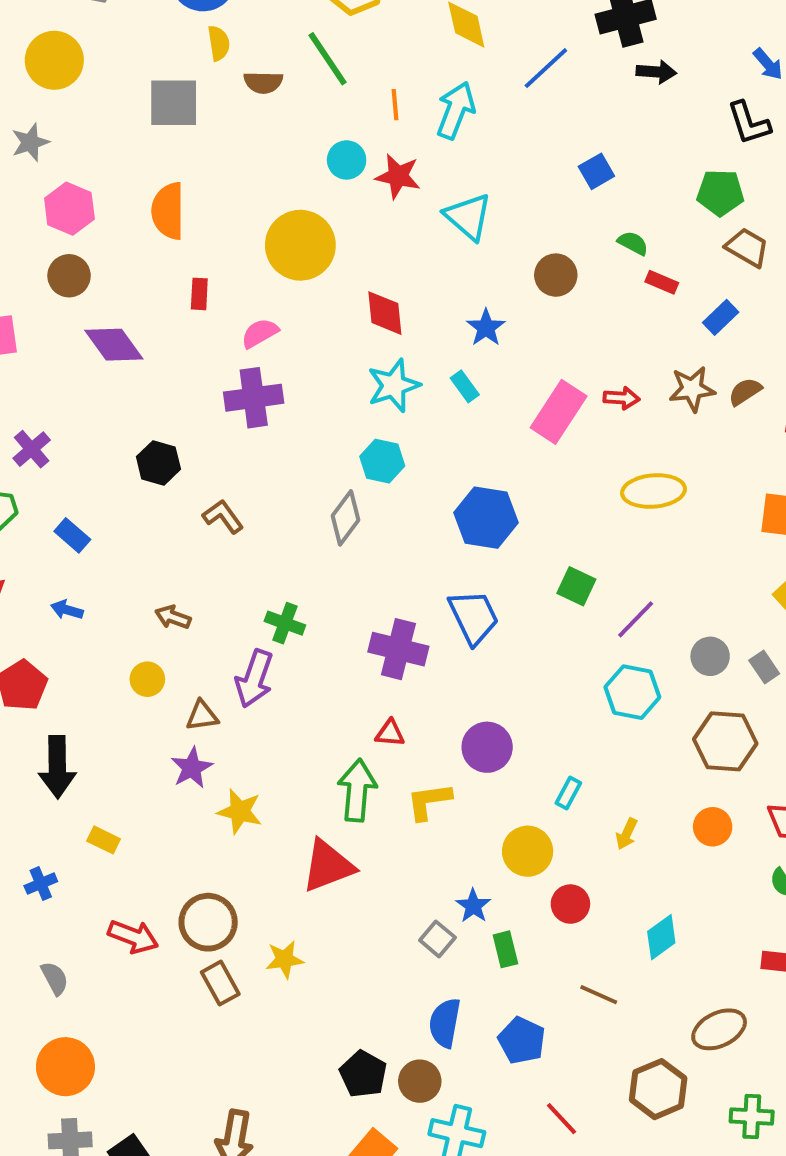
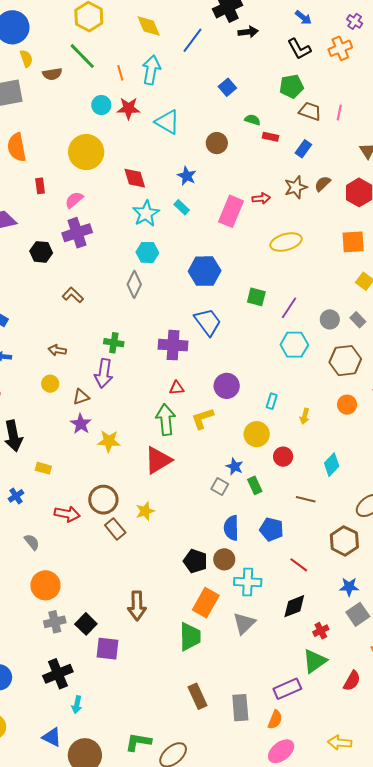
black hexagon: (158, 463) -> (41, 252), moved

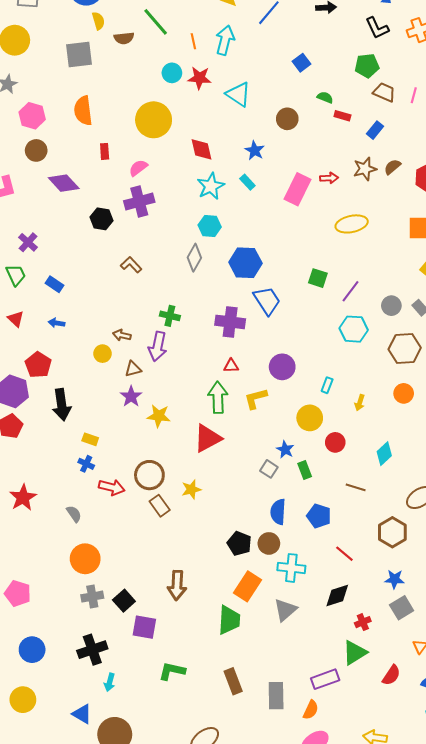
blue hexagon: (205, 271) -> (245, 263), moved
brown arrow: (57, 350) -> (122, 335), moved
blue cross: (16, 496) -> (86, 464), moved, turned -35
green L-shape: (138, 742) -> (172, 671), moved

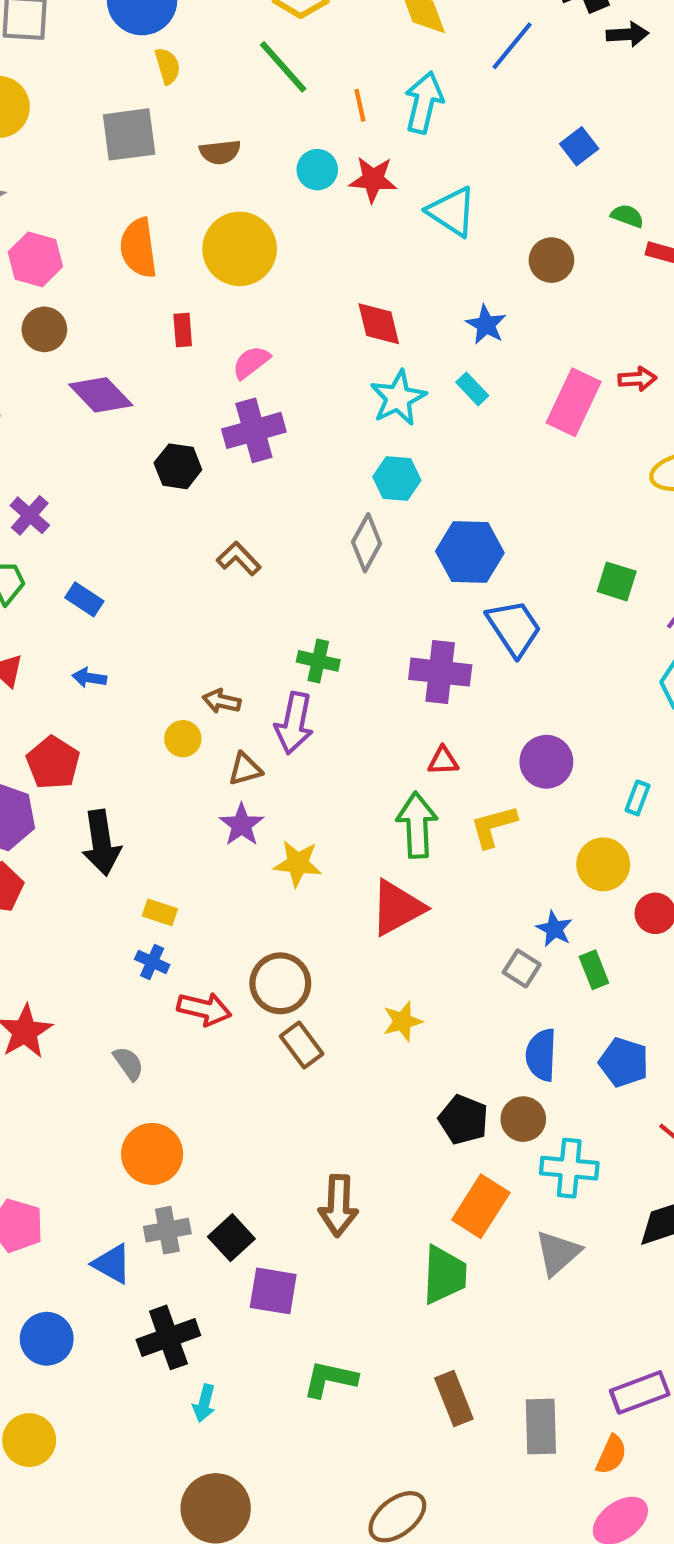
brown semicircle: (124, 38) -> (220, 152), moved
yellow circle: (154, 120) -> (240, 249), moved
yellow star: (191, 489) -> (403, 1021), moved
blue triangle: (82, 714) -> (112, 1264), moved

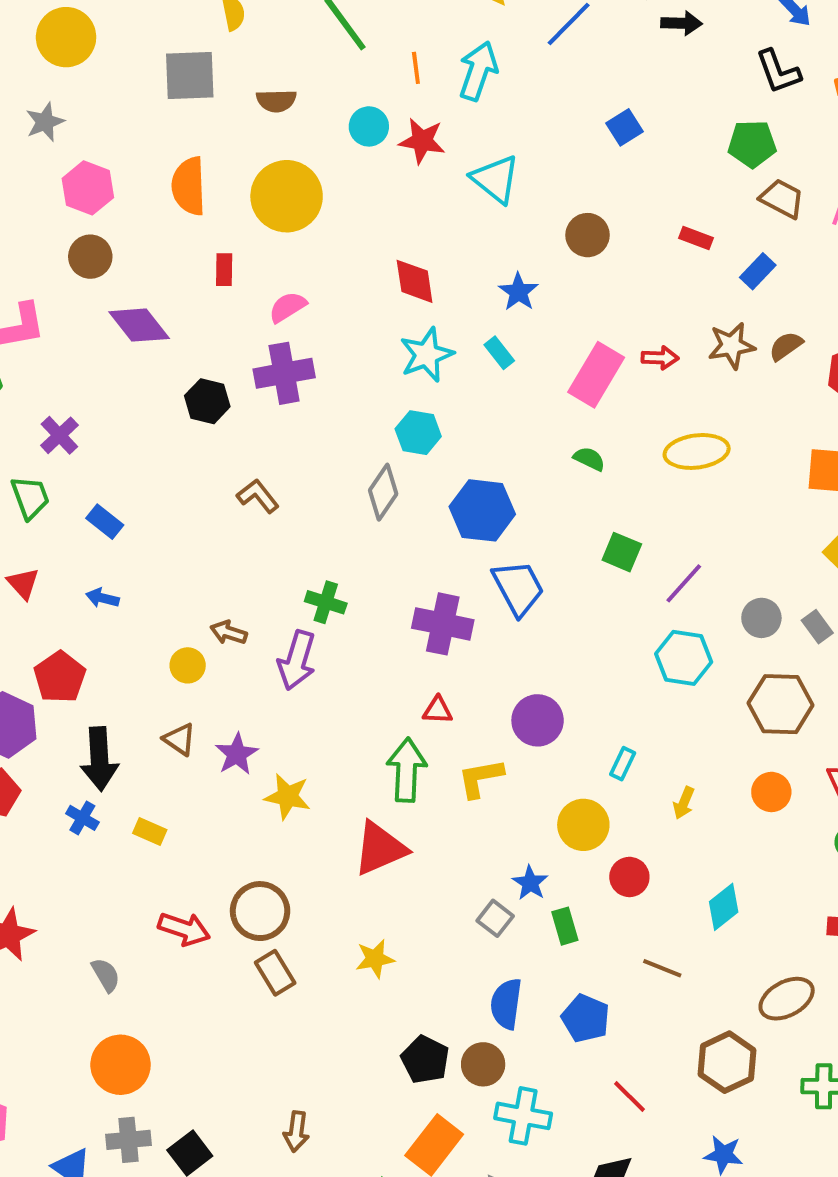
green semicircle: (627, 216) -> (589, 459), moved
brown triangle: (245, 769) -> (179, 739), moved, turned 45
blue cross: (152, 962) -> (82, 818), moved
brown arrow: (338, 1206) -> (296, 1132), size x0.7

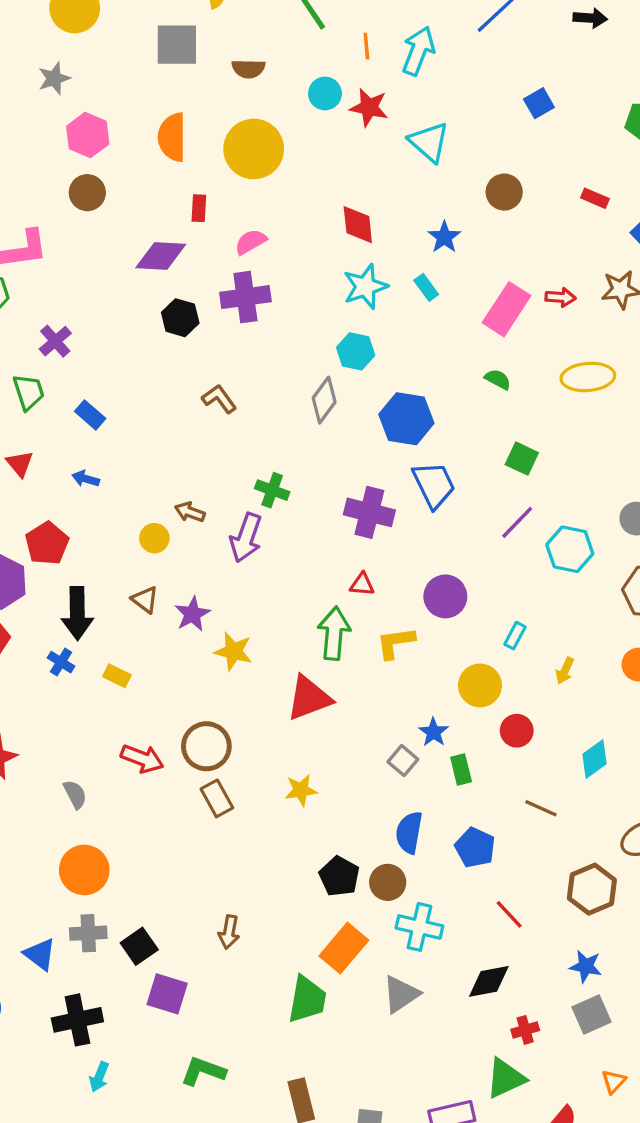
purple diamond: (139, 325) -> (161, 256), moved, turned -51
purple line: (684, 583) -> (517, 522), moved

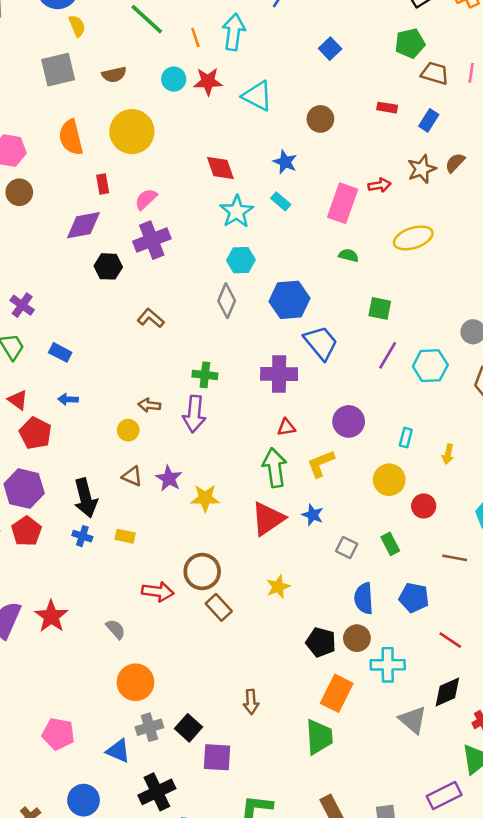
red pentagon: (47, 543) -> (35, 433), moved
blue star: (434, 732) -> (313, 515), moved
gray triangle: (401, 994) -> (413, 720), moved, turned -32

